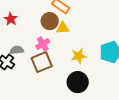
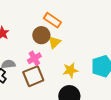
yellow triangle: (63, 28) -> (54, 42), turned -40

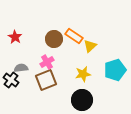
orange rectangle: (52, 20) -> (74, 36), moved
yellow triangle: (54, 42) -> (90, 46), moved

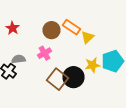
yellow star: (83, 74) -> (92, 65), moved
brown square: (46, 80) -> (58, 79), moved, turned -30
black circle: (82, 100) -> (74, 77), moved

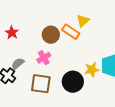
yellow triangle: (88, 37) -> (83, 21), moved
gray semicircle: (18, 59) -> (18, 64), turned -32
brown square: (58, 79) -> (41, 84), moved, turned -30

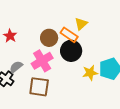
pink cross: (44, 58) -> (42, 61), size x1.5
black circle: (73, 82) -> (71, 51), moved

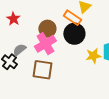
brown circle: (49, 38) -> (47, 29), moved

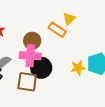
black circle: (74, 34) -> (41, 68), moved
pink cross: (45, 44) -> (30, 56), turned 35

